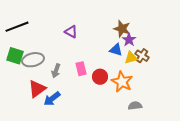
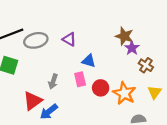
blue triangle: (116, 50) -> (89, 61), moved
yellow triangle: (131, 58) -> (155, 92), moved, turned -40
gray ellipse: (33, 60) -> (36, 40), moved

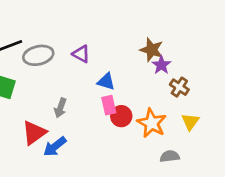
pink rectangle: (80, 79) -> (109, 105), moved

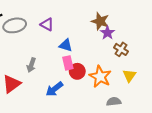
blue arrow: (55, 147) -> (54, 89), moved

